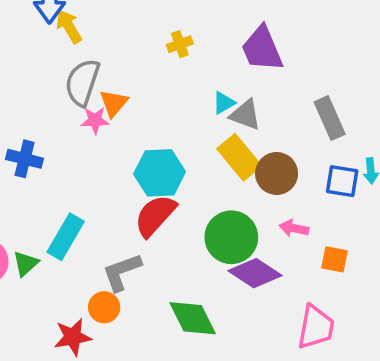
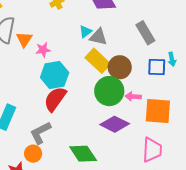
pink star: (95, 120) -> (43, 50), moved
green circle: (231, 237) -> (109, 91), moved
orange square: (335, 259) -> (158, 111), size x1.8

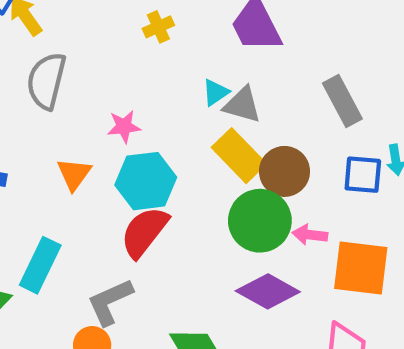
orange triangle: (24, 39) -> (74, 174), moved

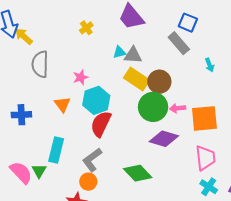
cyan triangle: (216, 92) -> (119, 52), turned 32
blue square: (363, 175) -> (188, 23), moved, turned 30

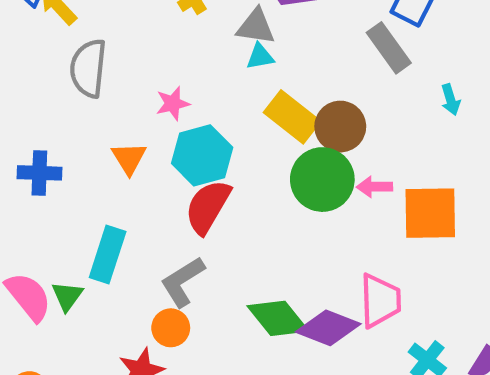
gray triangle: (133, 55) -> (256, 27), moved
purple diamond: (164, 139) -> (328, 328), moved
pink trapezoid: (205, 158) -> (380, 301), moved

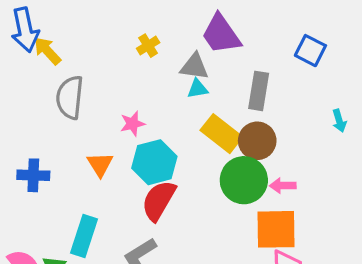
gray rectangle: (389, 48) -> (259, 91), moved, turned 45
orange square: (430, 213) -> (276, 229), moved

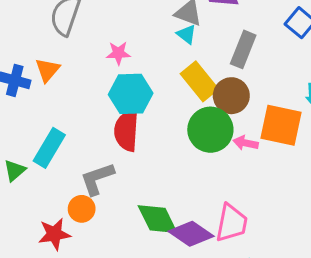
cyan triangle: (197, 89) -> (187, 34), turned 35
orange triangle: (100, 164) -> (47, 70), moved
red semicircle: (159, 200) -> (126, 130), turned -39
orange square: (276, 229) -> (281, 125), moved

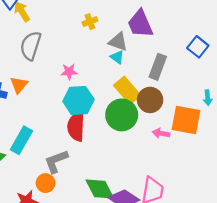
green circle: (210, 130) -> (122, 115), moved

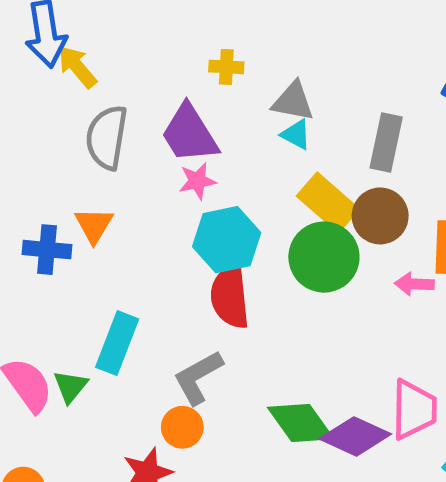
yellow cross: (90, 22) -> (226, 67), turned 32
purple trapezoid: (140, 24) -> (190, 134), moved

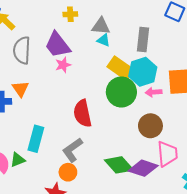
brown circle: (380, 216) -> (150, 126), moved
cyan hexagon: (227, 240) -> (143, 72), moved
pink arrow: (414, 284) -> (154, 92), moved
green triangle: (70, 386) -> (18, 160), turned 35

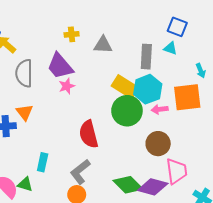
cyan triangle: (104, 40) -> (170, 48), moved
cyan rectangle: (36, 139) -> (43, 162), size x0.7
green triangle: (18, 160) -> (25, 184), turned 42

